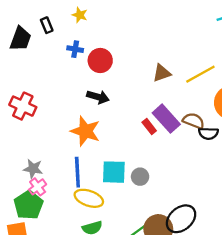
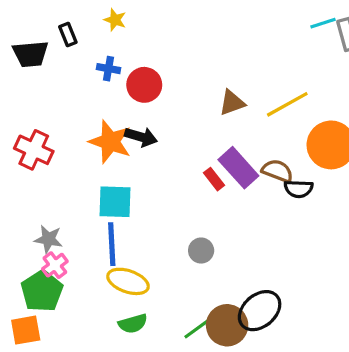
black trapezoid: (21, 39) -> (31, 54), turned 65
orange star: (85, 131) -> (110, 142), moved
cyan square: (114, 172) -> (115, 202), moved

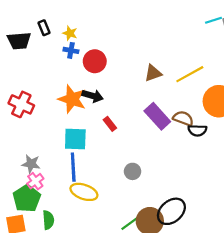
yellow star: (115, 20) -> (70, 33), moved
red rectangle: (214, 179) -> (110, 124), moved
green semicircle: (133, 324) -> (48, 220), moved, turned -78

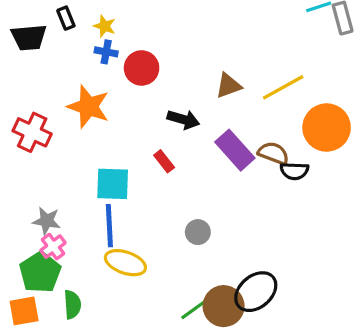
black arrow: (93, 96) -> (183, 119), moved
orange star: (72, 99) -> (88, 107), moved

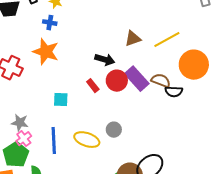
blue cross: (106, 52) -> (50, 23), moved
red circle: (142, 68) -> (117, 81), moved
cyan square: (113, 184) -> (61, 100), size x0.7
blue line: (109, 226) -> (54, 141), moved
yellow ellipse: (125, 263) -> (87, 140), moved

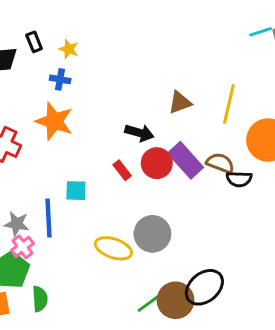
yellow line: (167, 40) -> (229, 104), turned -48
gray circle: (114, 130) -> (152, 234), size x1.6
blue line: (54, 141) -> (48, 218), moved

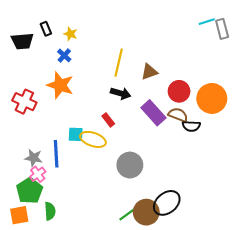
blue cross: (60, 79) -> (64, 55), turned 32
yellow line: (229, 104) -> (119, 63), moved
red circle: (157, 163) -> (179, 91), moved
yellow ellipse: (113, 248) -> (93, 139), moved

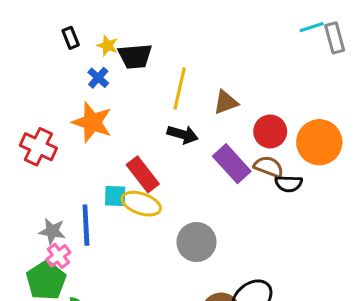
black trapezoid: (22, 41) -> (135, 56), moved
red rectangle: (108, 120) -> (143, 174), moved, size x1.6

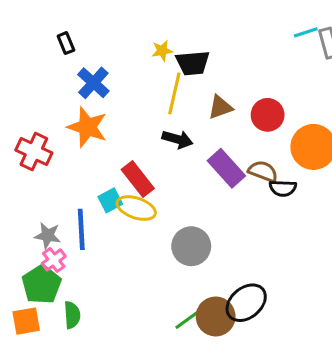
yellow star: (107, 46) -> (162, 51), moved, turned -30
black trapezoid: (135, 56) -> (193, 63), moved
blue cross: (98, 78) -> (93, 83), size x1.5
red circle: (270, 131) -> (268, 115), moved
cyan square: (115, 196) -> (110, 200), turned -30

